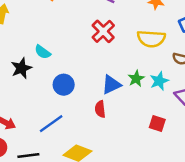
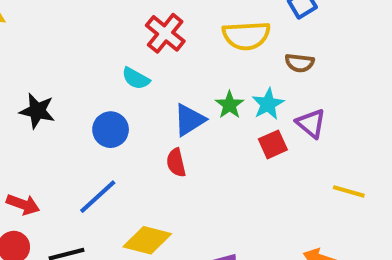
cyan semicircle: (43, 52) -> (136, 78), moved
black star: (21, 68) -> (37, 111), turned -30
red square: (157, 123) -> (273, 144), moved, turned -35

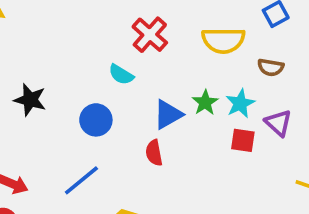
red square: (273, 144) -> (243, 140), turned 30

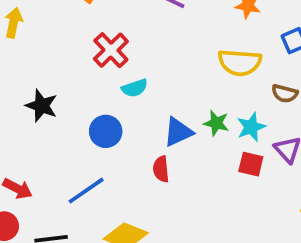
red cross: (150, 35) -> (111, 50), moved
cyan semicircle: (121, 75) -> (135, 88), turned -55
green star: (205, 103) -> (216, 123), turned -30

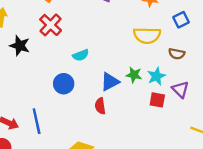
red cross: (111, 50) -> (51, 25), moved
black star: (42, 106) -> (20, 46), moved
blue line: (86, 191) -> (37, 121), moved, turned -65

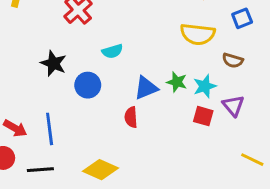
black star: (20, 46) -> (53, 63), moved

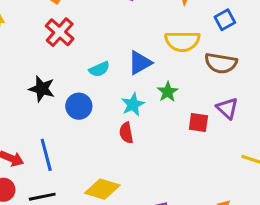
brown semicircle: (233, 60) -> (221, 63), size x1.5
green star: (177, 82) -> (168, 92), turned 30
cyan star: (205, 86) -> (133, 104), moved
blue triangle: (146, 88) -> (140, 63), moved

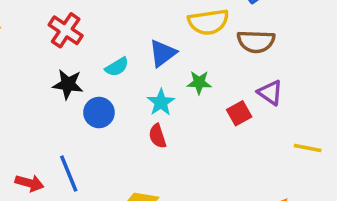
black star: (42, 89) -> (68, 84), moved
green star: (168, 92) -> (199, 83), turned -30
red square: (198, 123) -> (239, 113), turned -30

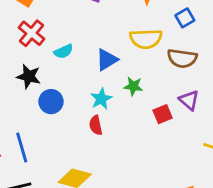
cyan semicircle: (117, 67) -> (64, 51), moved

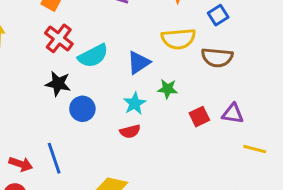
cyan semicircle: (64, 51) -> (93, 56), size x1.5
purple triangle: (189, 100) -> (233, 114), moved, turned -30
red semicircle: (96, 125) -> (130, 131), turned -90

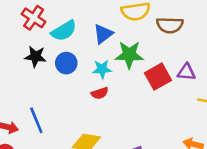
green star: (168, 89) -> (129, 55), size x1.6
cyan star: (135, 103) -> (102, 69), turned 30
blue circle: (82, 109) -> (66, 63), moved
red square: (199, 117) -> (158, 77), size x1.5

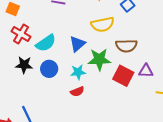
brown semicircle: (170, 25) -> (126, 46), moved
red square: (158, 77) -> (123, 76), turned -30

